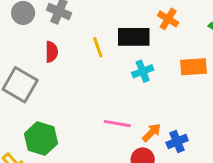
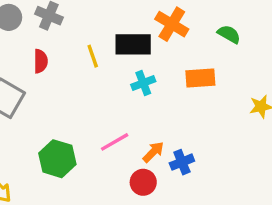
orange cross: (168, 19) -> (172, 24), size x1.4
pink line: (117, 124) -> (115, 142), turned -40
green hexagon: (41, 139) -> (57, 159), moved

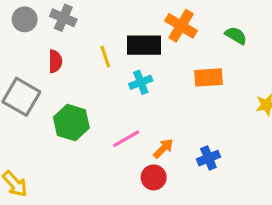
cyan cross: (143, 83) -> (141, 82), moved
green hexagon: (57, 159) -> (71, 123), moved
blue cross: (182, 162) -> (208, 158), moved

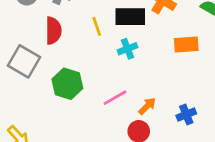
red semicircle: (55, 61) -> (53, 31), size x1.4

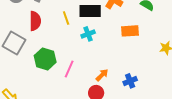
pink line: (115, 98) -> (69, 69), moved, turned -36

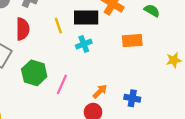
blue cross: (130, 81) -> (132, 98), turned 32

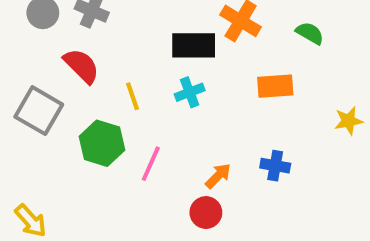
yellow line: (58, 26) -> (132, 96), moved
red semicircle: (23, 29) -> (82, 66), turned -45
blue cross: (132, 98) -> (275, 166), moved

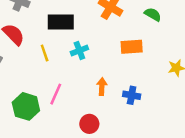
black rectangle: (194, 45) -> (61, 22), moved
green hexagon: (102, 143) -> (26, 106), moved
orange arrow: (218, 176) -> (102, 87), moved, turned -42

